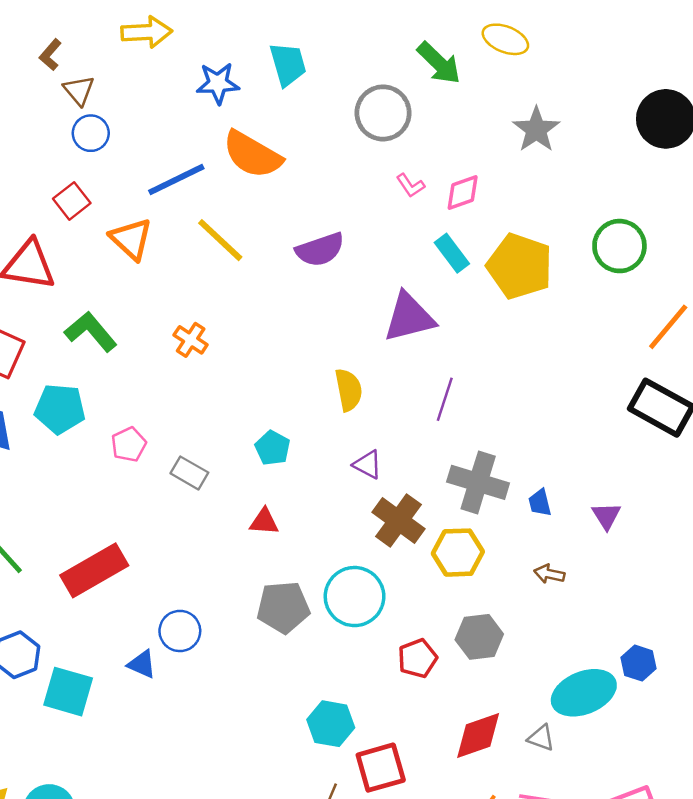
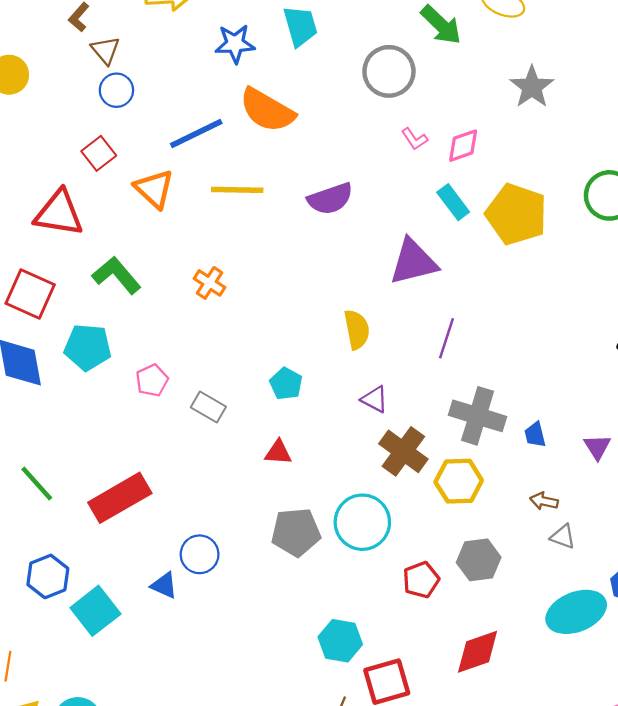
yellow line: (220, 240) -> (237, 190), turned -42
cyan square: (68, 692) -> (95, 611), turned 36
gray triangle: (541, 738) -> (563, 537), moved

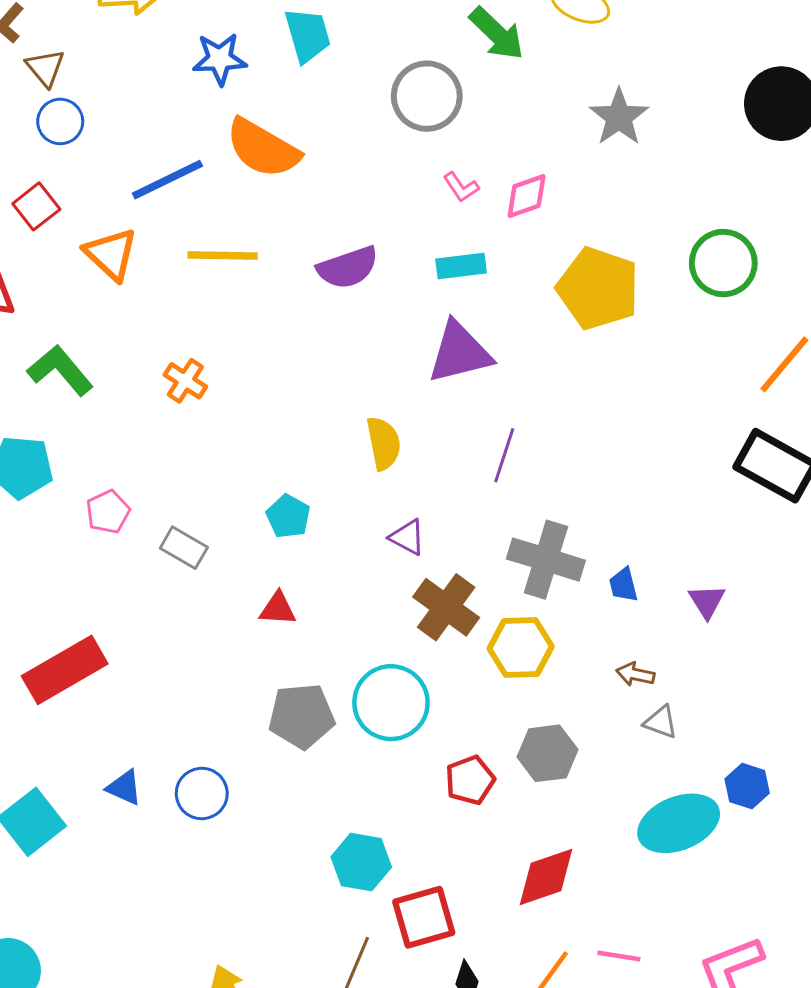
cyan rectangle: (453, 202) -> (461, 266), moved, turned -60
blue circle: (200, 554) -> (202, 794), moved

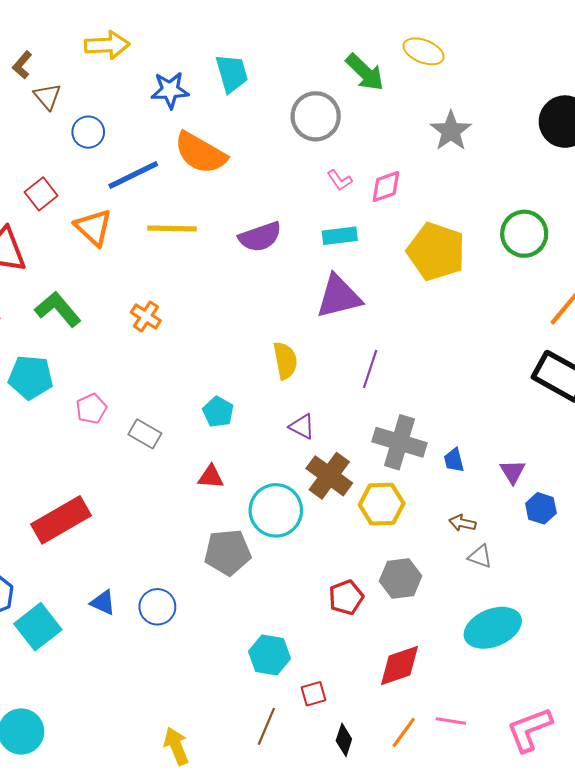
blue circle: (60, 121) -> (88, 132), moved
cyan circle: (391, 703) -> (276, 510), moved
blue hexagon: (747, 786) -> (541, 508), moved
red square: (424, 917) -> (314, 694), size x0.6

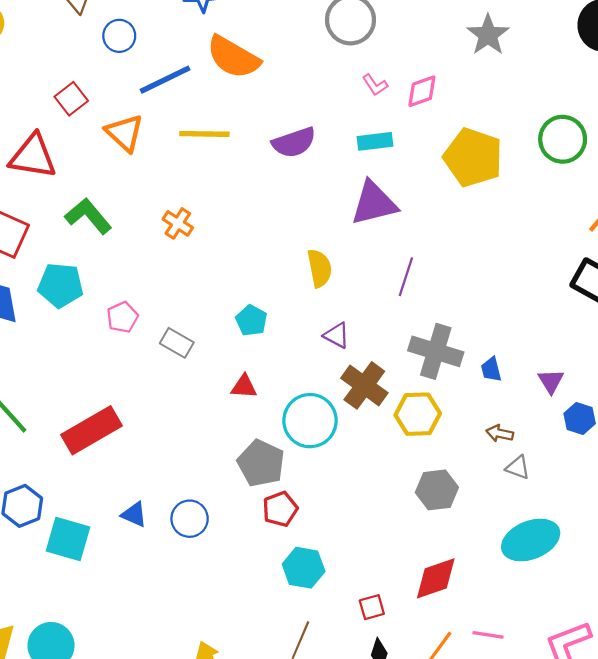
gray pentagon: (228, 552) -> (261, 463), turned 30
red pentagon: (346, 597) -> (280, 509), moved
cyan square: (38, 627) -> (68, 539), turned -36
red square: (314, 694) -> (372, 607), moved

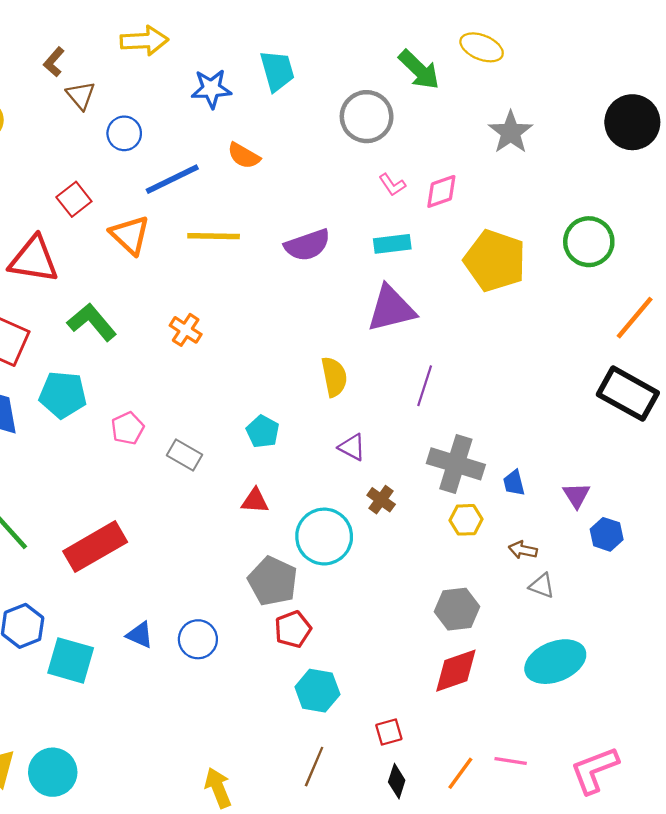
orange semicircle: (233, 57) -> (244, 156), size x0.6
brown cross: (364, 385) -> (381, 500), size x0.6
yellow hexagon: (418, 414) -> (466, 520), moved, size x0.7
red diamond: (436, 578) -> (456, 671), moved

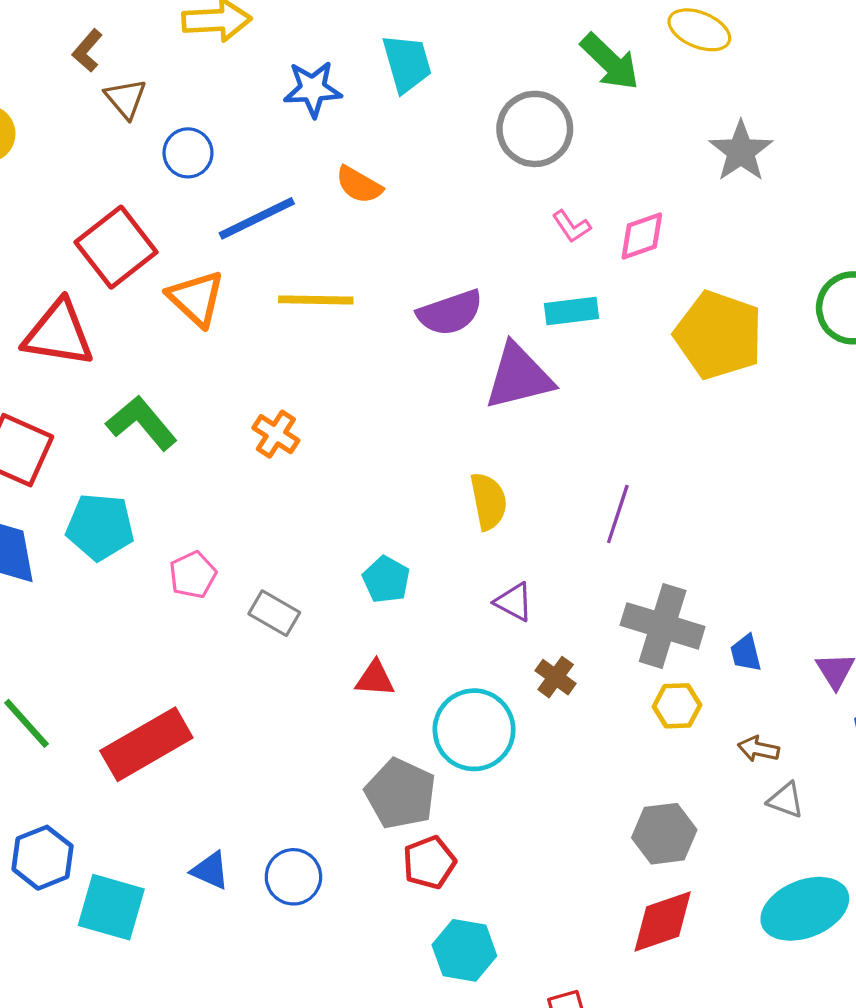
red square: (74, 199) -> (116, 247), size x1.6
purple triangle: (391, 309) -> (519, 377), moved

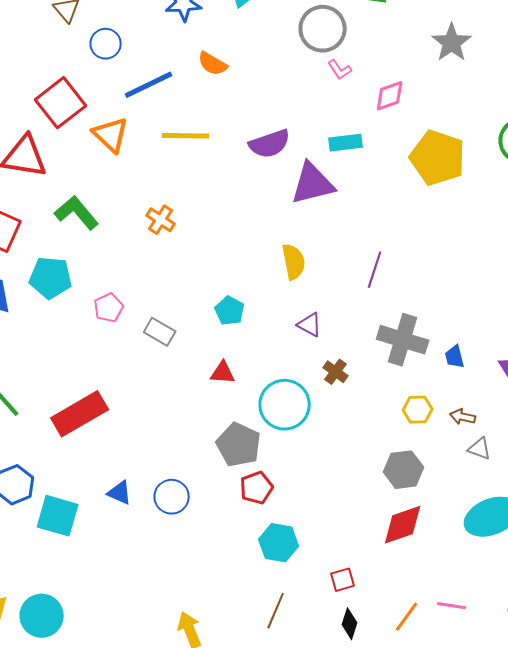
pink L-shape: (572, 226) -> (340, 70), moved
yellow hexagon: (677, 706) -> (418, 410), moved

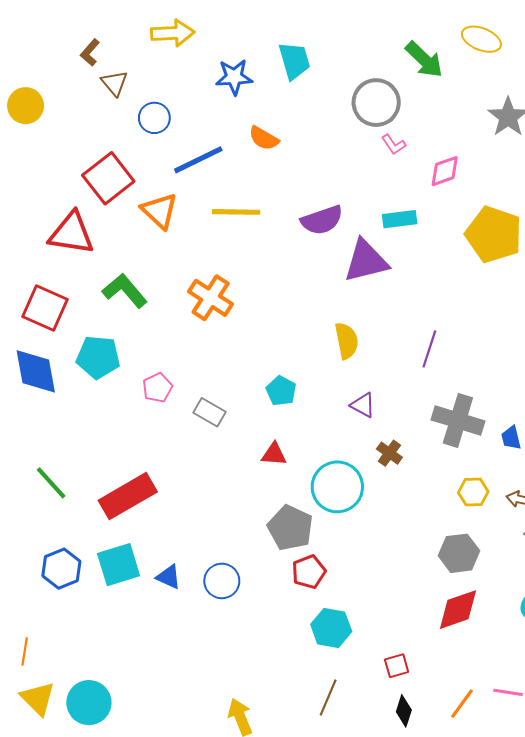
orange cross: (161, 220) -> (211, 298), size x1.5
cyan square: (58, 516) -> (119, 565), moved, turned -33

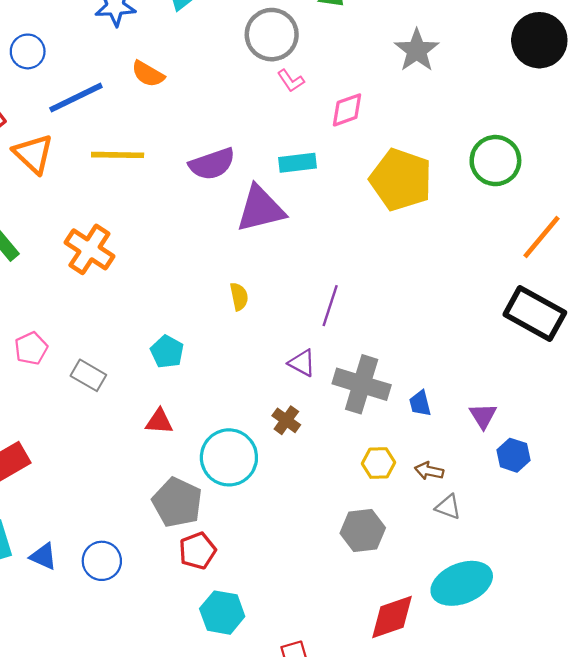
yellow semicircle: (347, 341) -> (239, 297), size x0.7
purple triangle: (363, 405) -> (302, 363), moved
red diamond: (458, 610) -> (392, 617), moved

